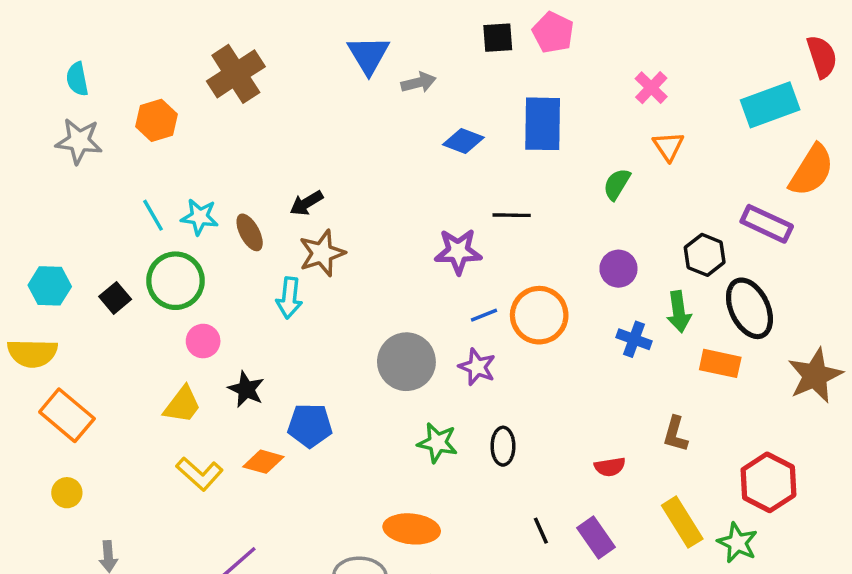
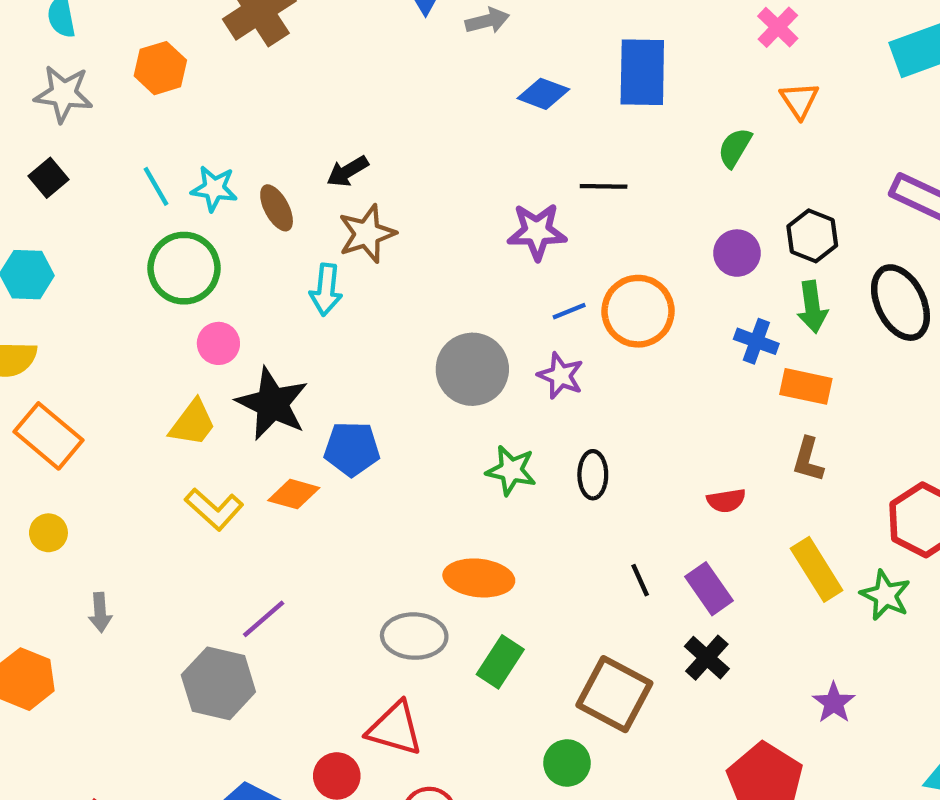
black hexagon: (705, 255) -> (812, 236), moved
black square: (115, 298) -> (48, 178), moved
orange rectangle: (720, 363) -> (806, 386), moved
black star: (246, 389) -> (272, 404), size x1.6

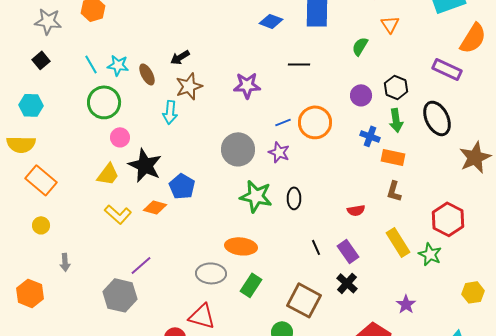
purple star: (537, 232) -> (247, 85), moved
blue pentagon: (352, 449) -> (182, 186), turned 30
green star: (511, 470) -> (256, 196), size x1.4

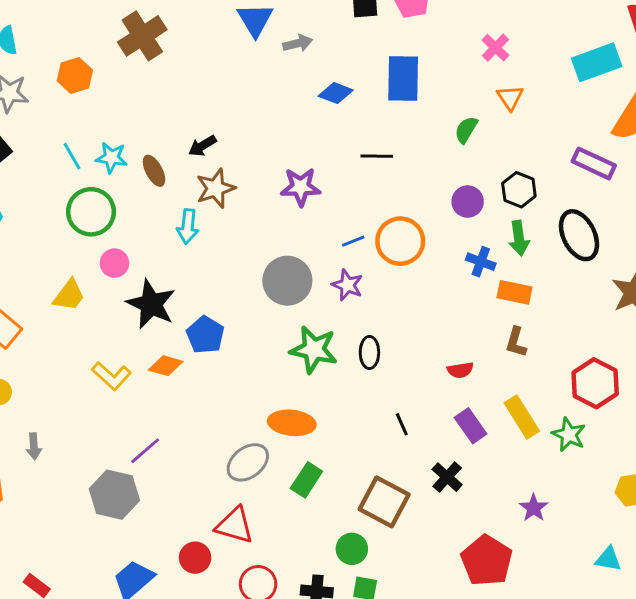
yellow trapezoid: (108, 174) -> (69, 295), moved
purple rectangle: (348, 251) -> (471, 426), moved
gray ellipse: (211, 273) -> (248, 462), turned -40

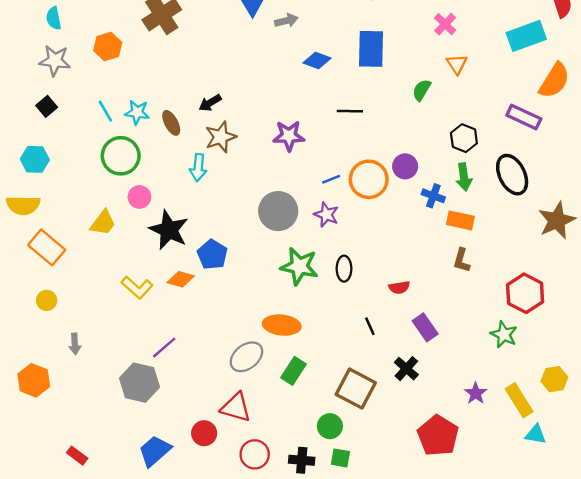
purple circle: (468, 202) -> (405, 166), moved
red semicircle: (460, 370) -> (399, 287), moved
yellow rectangle: (522, 417) -> (519, 400), moved

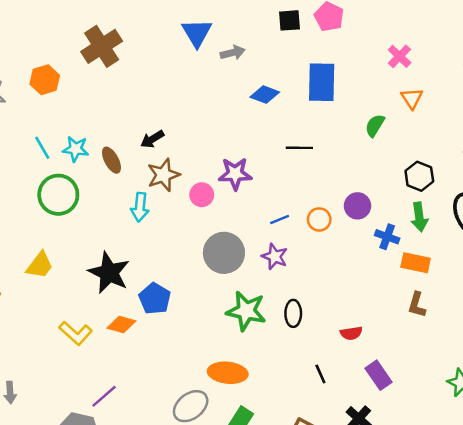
orange circle: (369, 179) -> (319, 219), size x0.6
pink circle: (139, 197) -> (202, 195), moved

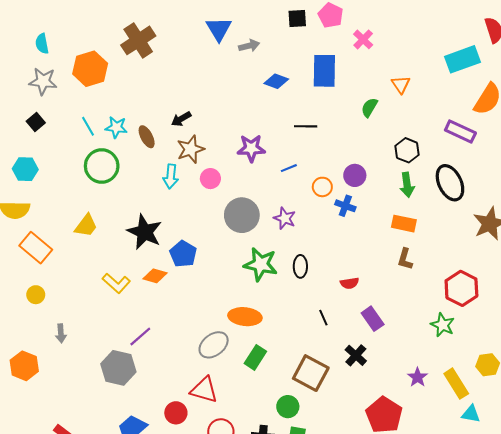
pink cross: (400, 56) -> (363, 39), moved
orange hexagon: (45, 80) -> (90, 69), size x1.4
pink circle: (202, 195) -> (210, 179), moved
blue line: (280, 219) -> (289, 168), moved
blue cross: (387, 237) -> (345, 206), moved

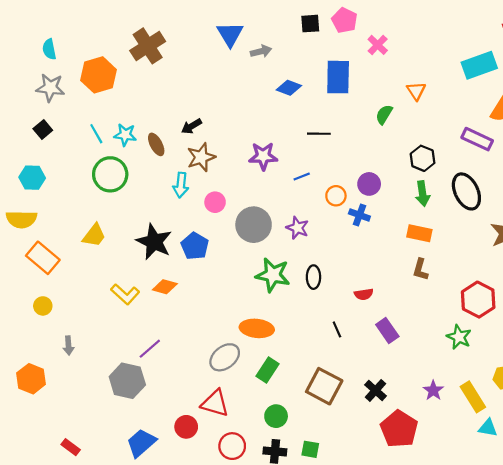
pink circle: (210, 179) -> (215, 202), moved
blue pentagon: (183, 254) -> (195, 246), moved
black cross: (356, 355) -> (375, 390), moved
green circle: (288, 407) -> (276, 416), moved

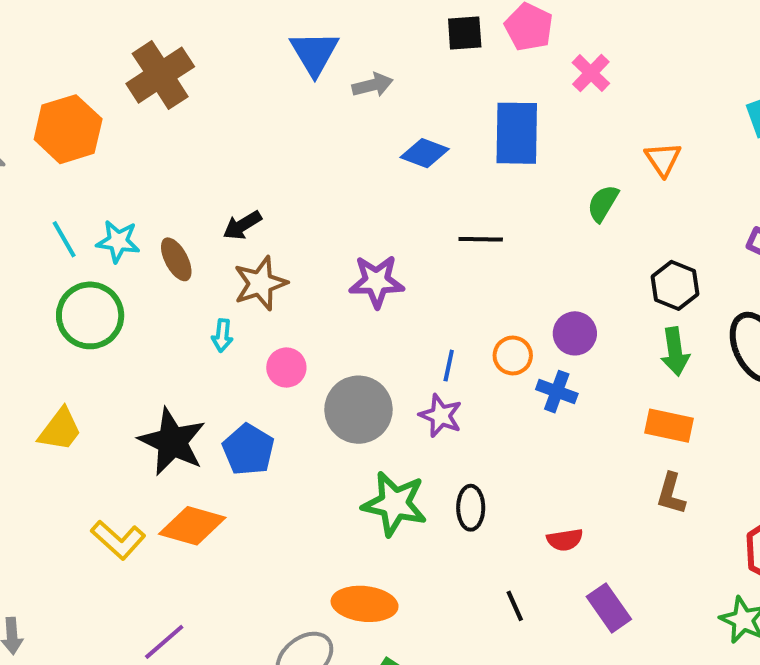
blue line: (302, 177) -> (449, 366), moved, turned -56
cyan arrow: (181, 185) -> (222, 335), size x0.7
orange diamond: (165, 287) -> (192, 526), size x1.4

